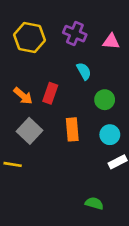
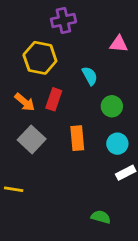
purple cross: (75, 34) -> (63, 21), moved, turned -35
yellow hexagon: (29, 37) -> (40, 58), moved
yellow line: (13, 164) -> (14, 189), moved

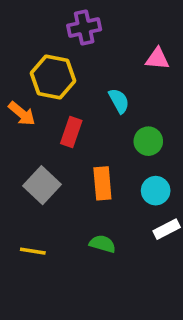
orange arrow: (25, 102) -> (22, 114), moved
yellow line: (14, 189) -> (33, 251), moved
green semicircle: (101, 217) -> (102, 244), moved

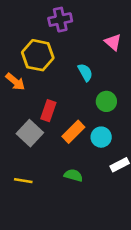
pink triangle: (157, 59) -> (113, 42), turned 36
red rectangle: (71, 132) -> (48, 111), moved
orange rectangle: (102, 183) -> (73, 132), turned 50
cyan circle: (156, 191) -> (101, 137), moved

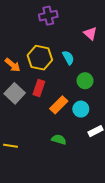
yellow hexagon: (38, 55) -> (40, 58), moved
gray square: (30, 133) -> (15, 93), moved
yellow line: (23, 181) -> (10, 146), moved

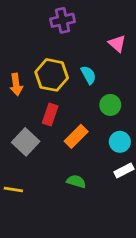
orange arrow: (13, 65) -> (16, 84), turned 42
gray square: (15, 93) -> (26, 142), moved
cyan circle: (81, 109) -> (120, 142), moved

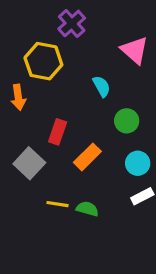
purple cross: (63, 20) -> (72, 23), turned -30
pink triangle: (117, 44) -> (134, 50), size x1.4
yellow hexagon: (52, 75) -> (43, 61), moved
yellow line: (13, 190) -> (58, 204), moved

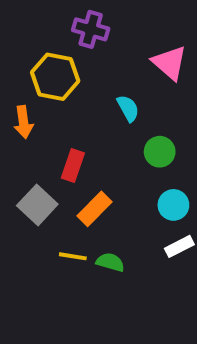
purple cross: (72, 23) -> (91, 29), turned -32
orange rectangle: (87, 157) -> (95, 209), moved

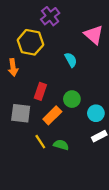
purple cross: (91, 29) -> (50, 16), turned 36
green circle: (160, 152) -> (72, 99), moved
gray square: (37, 205) -> (21, 113), turned -36
yellow line: (73, 256) -> (40, 142), turned 48

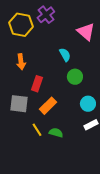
yellow hexagon: (30, 42) -> (21, 25), moved
orange arrow: (13, 67) -> (21, 62), moved
green circle: (72, 99) -> (75, 77), moved

